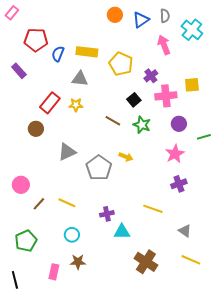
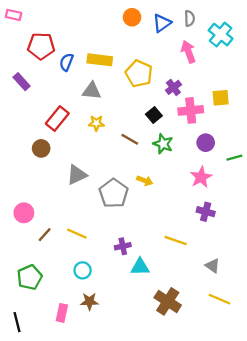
pink rectangle: (12, 13) -> (14, 15), turned 64
yellow star: (76, 105) -> (96, 123), moved
purple cross: (179, 184) -> (206, 212), turned 35

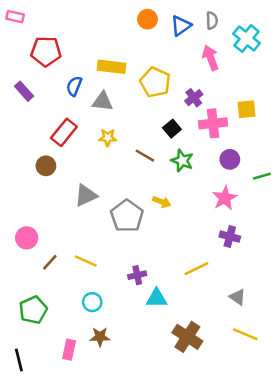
blue semicircle: (66, 62) -> (74, 86), moved
yellow line: (176, 240) -> (196, 269), turned -45

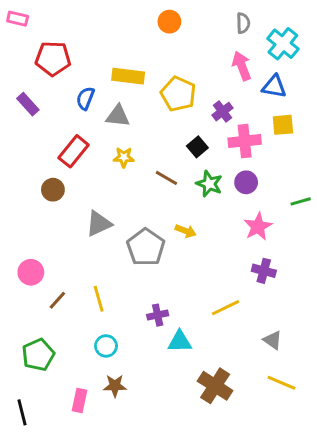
blue triangle: (181, 26) -> (274, 86), moved, turned 45
purple circle: (230, 159) -> (246, 182), moved
yellow line: (86, 261) -> (99, 299), turned 50

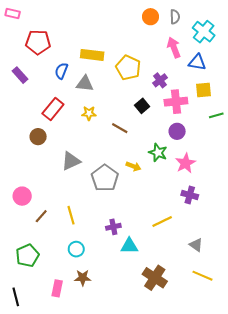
orange circle: (169, 22) -> (151, 17), moved
green star: (209, 184) -> (158, 153), moved
green line: (301, 201) -> (216, 115), moved

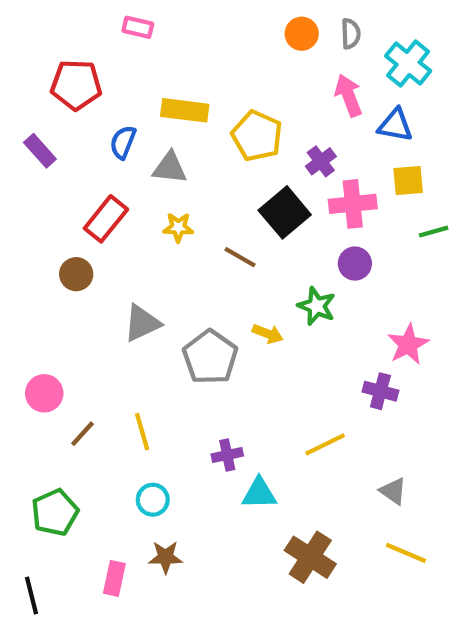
pink rectangle: (13, 14) -> (138, 27), moved
black square: (142, 106) -> (285, 212), size x1.6
pink star: (186, 163) -> (408, 344), moved

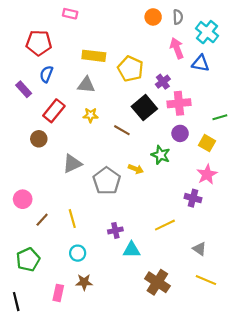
blue semicircle: (123, 142) -> (46, 74), moved
purple rectangle: (40, 151) -> (24, 89), moved
yellow square: (408, 181) -> (207, 143), moved, turned 35

